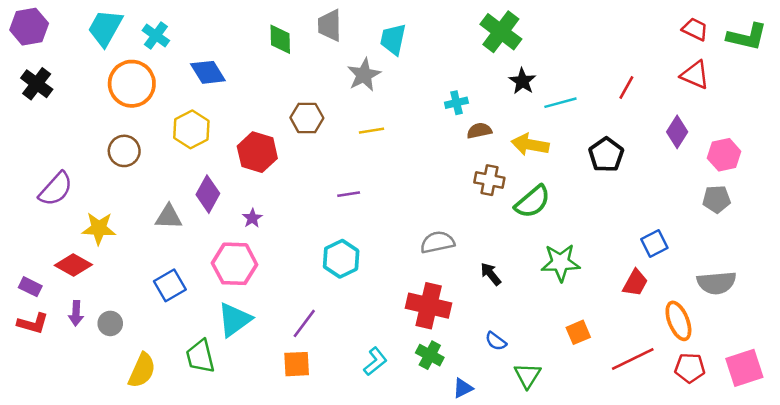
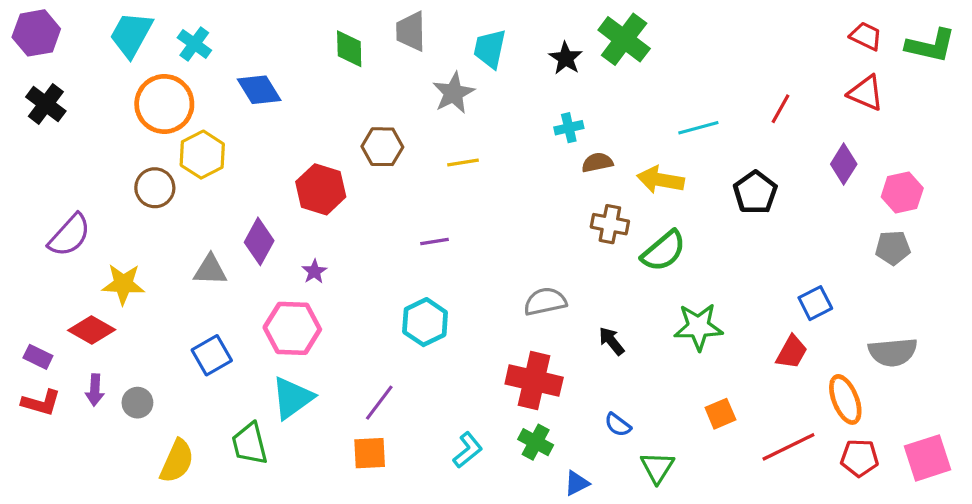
black star: (522, 81) -> (566, 58), moved
yellow hexagon: (191, 129) -> (202, 155), moved

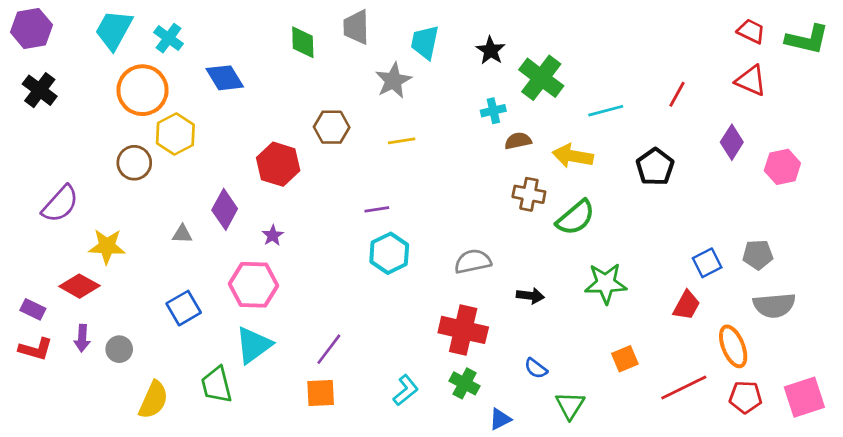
green cross: (624, 39) -> (541, 78), moved
gray pentagon: (893, 248) -> (758, 255), moved
gray triangle: (210, 270) -> (182, 234), size x0.7
cyan hexagon: (425, 322) -> (389, 253), moved
black arrow: (611, 341) -> (530, 296), turned 136

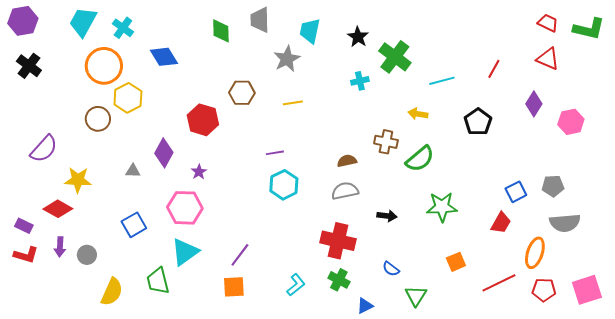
brown semicircle: (518, 141) -> (347, 161), moved
yellow arrow: (573, 156) -> (418, 114), size x0.7
orange ellipse: (733, 346) -> (535, 253), turned 40

